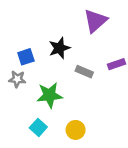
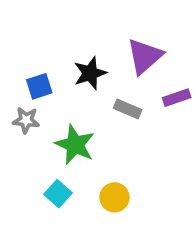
purple triangle: (95, 21) -> (145, 56), moved
green star: (49, 95) -> (75, 145), turned 30

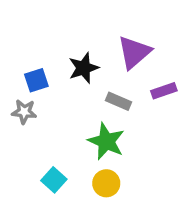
green star: (75, 145) -> (106, 141), moved

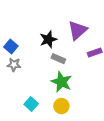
blue square: (36, 80) -> (11, 46), moved, turned -32
gray rectangle: (118, 101) -> (58, 59), moved

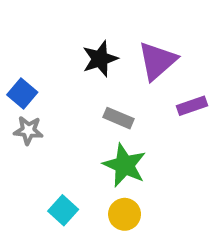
black star: (48, 39) -> (100, 59), moved

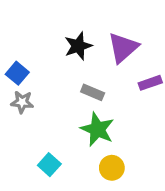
yellow circle: (125, 214) -> (112, 168), moved

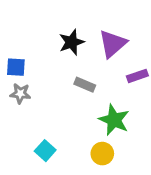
blue square: (17, 73) -> (16, 67), turned -36
green star: (97, 129) -> (114, 120), moved

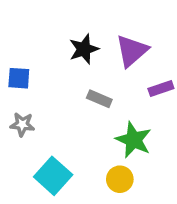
gray star: (20, 94) -> (22, 124), moved
cyan square: (45, 151) -> (53, 176), size x1.5

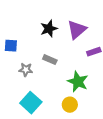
gray rectangle: (99, 99) -> (50, 60), moved
gray star: (22, 124) -> (26, 70), moved

